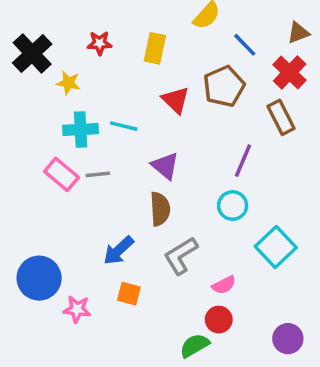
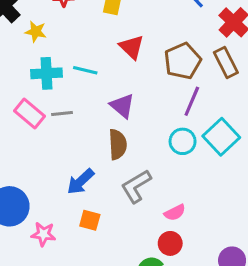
brown pentagon: (224, 86) -> (183, 61), moved
cyan square: (276, 247) -> (221, 137), moved

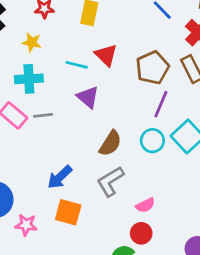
yellow star: (36, 32) -> (32, 42), moved
cyan line: (85, 70) -> (77, 65), moved
purple triangle: (122, 106) -> (88, 97), moved
brown semicircle: (118, 144) -> (110, 143), moved, turned 36
orange square: (90, 220) -> (68, 212), size x1.4

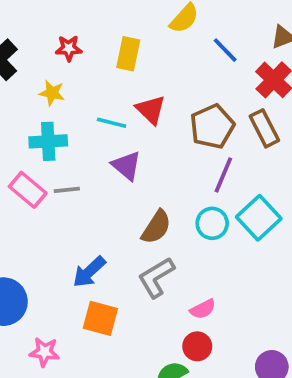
pink star: (26, 225) -> (44, 352), moved

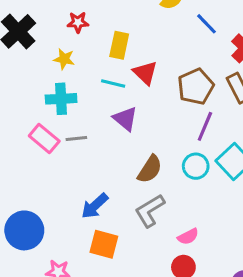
yellow rectangle: (128, 54) -> (119, 45), moved

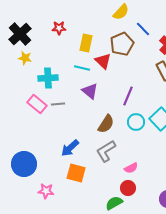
yellow star: (64, 59) -> (25, 58), moved
brown pentagon: (196, 87) -> (122, 44), moved
purple line: (205, 126) -> (128, 96), moved

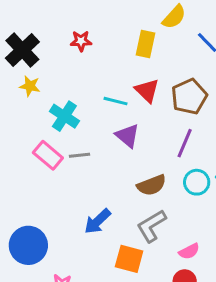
yellow rectangle: (86, 43) -> (146, 44), moved
brown pentagon: (122, 44) -> (189, 97), moved
cyan cross: (48, 78) -> (64, 116), turned 36
brown semicircle: (106, 124) -> (152, 185), turned 36
orange square: (76, 173) -> (129, 259), moved

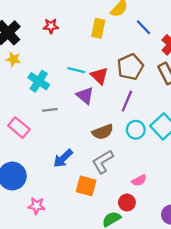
red triangle: (147, 91) -> (99, 76), moved
pink rectangle: (48, 155) -> (19, 128), moved
pink semicircle: (189, 251) -> (139, 180), moved

